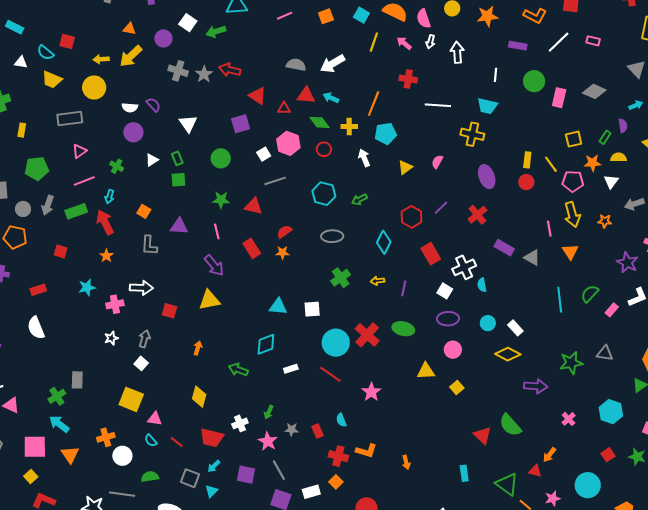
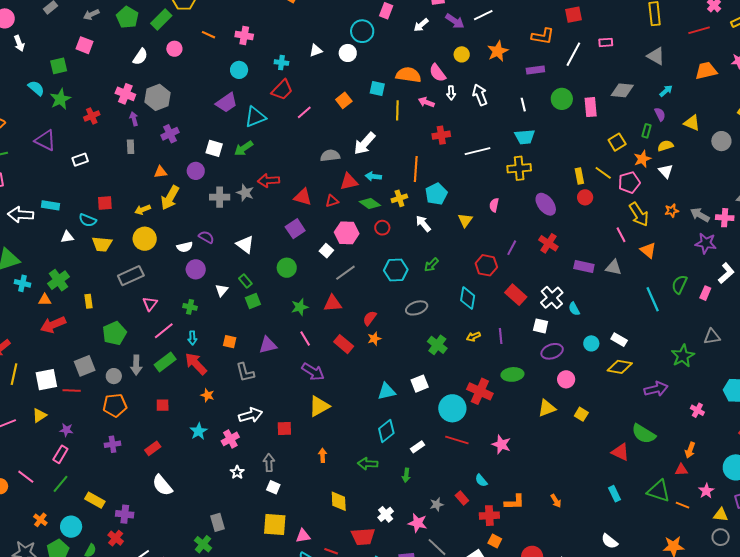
gray arrow: (634, 204) -> (700, 215), moved, turned 66
green arrow: (269, 412) -> (406, 475), moved

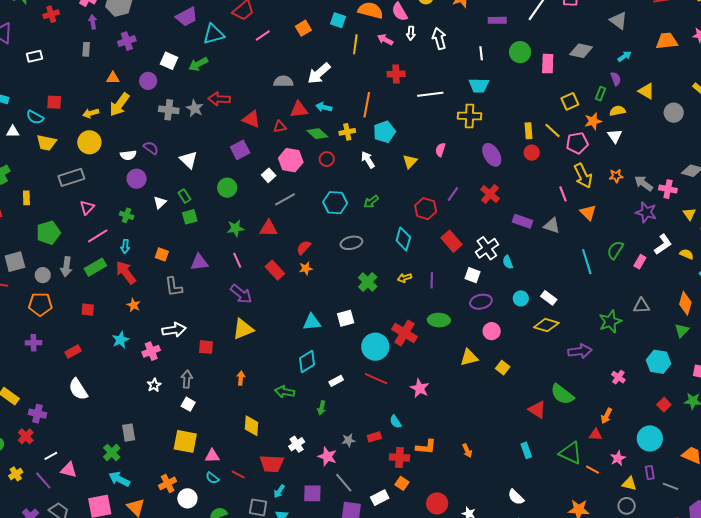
red rectangle: (462, 498) -> (374, 437), turned -72

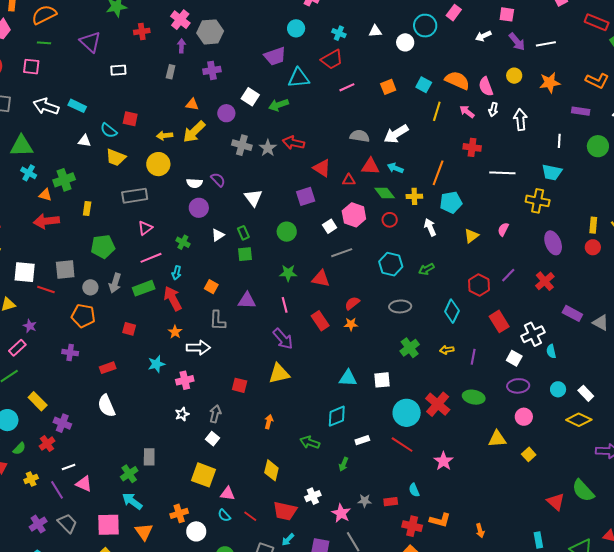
white arrow: (174, 330) -> (198, 348), moved

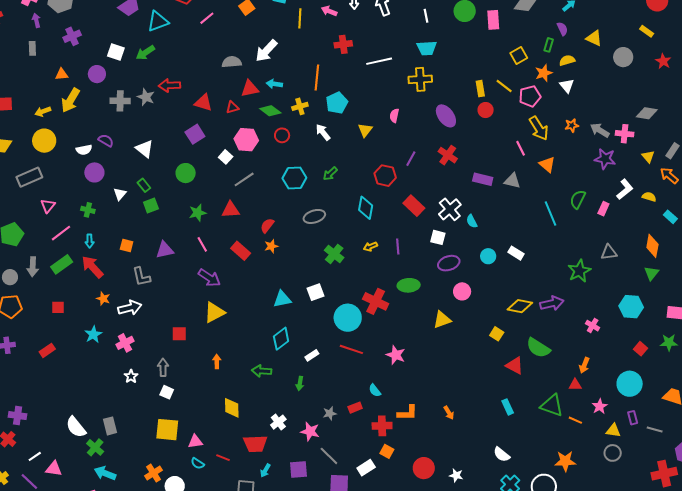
white semicircle: (106, 406) -> (76, 427), moved
yellow diamond: (579, 420) -> (520, 306), moved
yellow square: (529, 454) -> (497, 334), moved

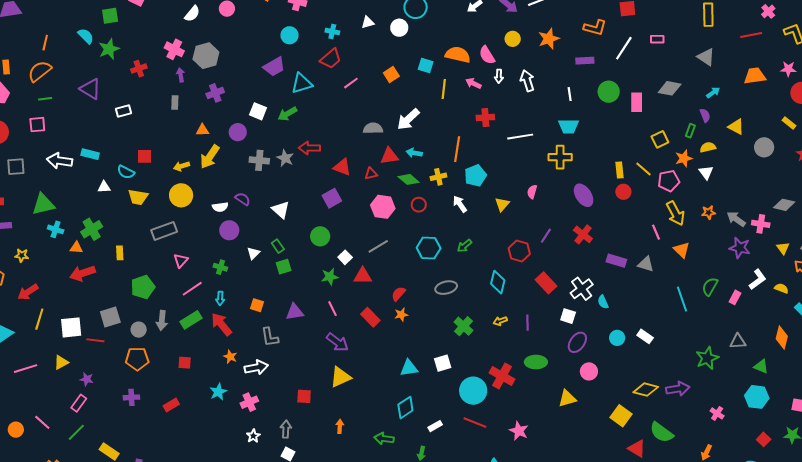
white square: (226, 157) -> (345, 257), moved
purple ellipse: (449, 263) -> (577, 342), turned -40
green triangle: (651, 273) -> (761, 366), moved, turned -49
yellow square: (497, 334) -> (621, 416), size x1.5

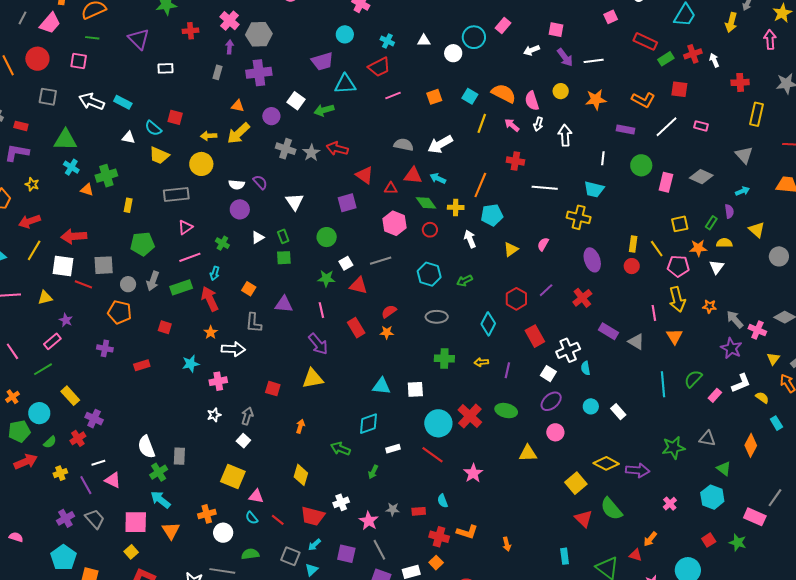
purple cross: (215, 93) -> (259, 73), size x1.4
red arrow: (82, 273) -> (74, 236), moved
green cross: (464, 326) -> (444, 358), turned 36

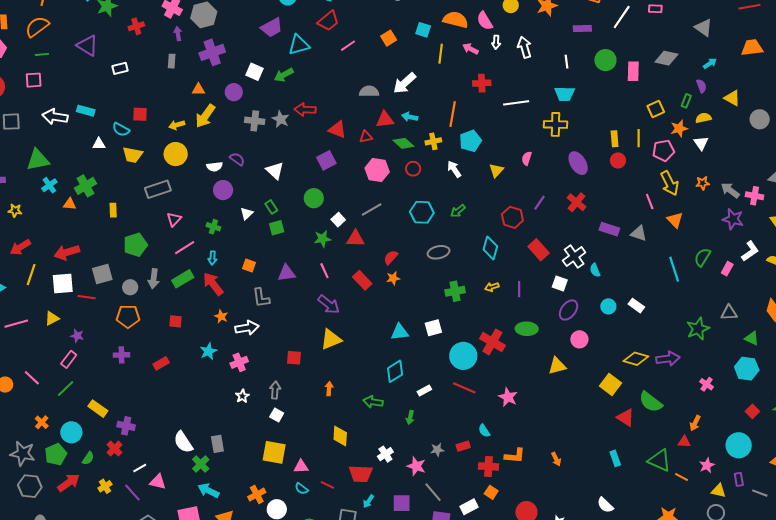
cyan cross: (71, 167) -> (49, 185), turned 35
yellow line: (657, 249) -> (639, 138), turned 48

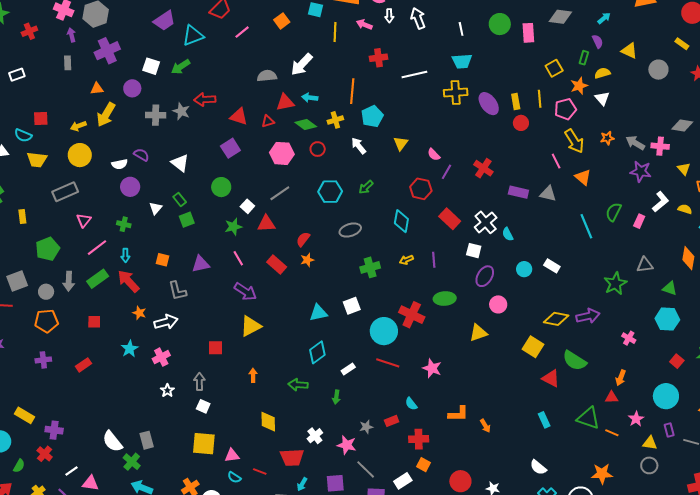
pink semicircle: (527, 158) -> (434, 155), moved, turned -56
purple ellipse: (578, 163) -> (489, 104), moved
orange L-shape: (515, 456) -> (458, 414), moved

